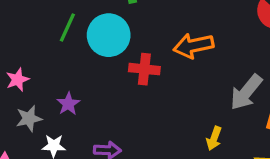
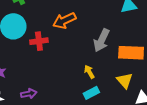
yellow arrow: (214, 138) -> (89, 72), turned 144

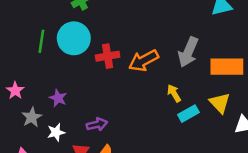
orange arrow: (64, 21) -> (144, 61), moved
cyan rectangle: (91, 93) -> (188, 114), moved

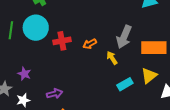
orange arrow: (144, 61) -> (90, 44), size x0.6
yellow arrow: (174, 93) -> (112, 58), moved
yellow triangle: (220, 103) -> (149, 76), turned 36

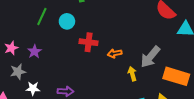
cyan circle: (36, 28) -> (67, 21), size x0.6
purple star: (24, 74) -> (34, 52), moved

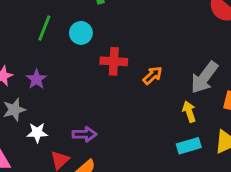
orange arrow: (115, 53) -> (153, 75), turned 152
yellow arrow: (132, 74) -> (189, 112), moved

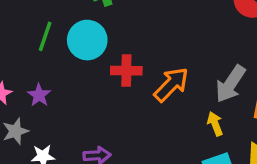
cyan circle: (81, 33) -> (87, 40), size x1.5
orange arrow: (153, 75) -> (171, 85), size x1.6

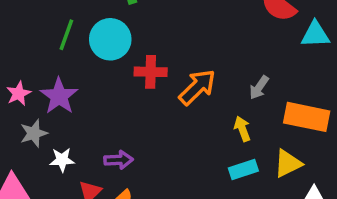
gray arrow: (230, 84) -> (259, 87), size x0.6
purple star: (39, 95) -> (59, 96), size x1.5

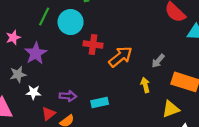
pink star: (19, 94) -> (13, 38), moved
cyan rectangle: (243, 169) -> (100, 102), moved

